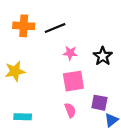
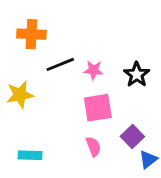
black line: (55, 28) -> (60, 64), moved
purple square: (99, 103) -> (132, 136), turned 35

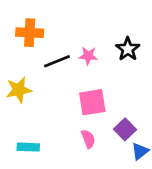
pink star: (93, 70) -> (88, 56), moved
black star: (137, 75) -> (128, 49), moved

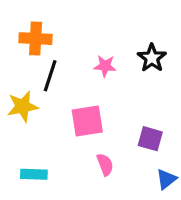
black line: (57, 61) -> (50, 76), moved, turned -50
pink square: (92, 102) -> (87, 121), moved
purple square: (125, 129) -> (150, 139), moved, turned -30

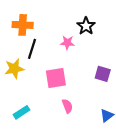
black star: (152, 58) -> (86, 26), moved
purple square: (150, 139) -> (103, 74), moved
cyan rectangle: (34, 174) -> (22, 112), turned -35

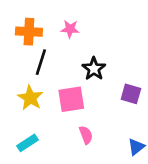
black star: (86, 26) -> (94, 69), moved
pink star: (67, 43) -> (70, 29), moved
yellow star: (14, 69) -> (30, 98), moved, turned -30

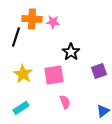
orange cross: (29, 32) -> (32, 19), moved
black line: (41, 62) -> (16, 37), moved
purple square: (131, 94) -> (99, 71), turned -35

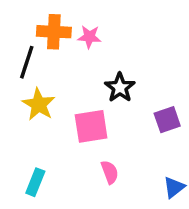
yellow star: (23, 74) -> (39, 104), moved
cyan rectangle: (21, 108) -> (35, 182), turned -35

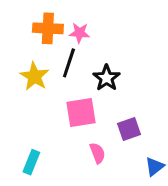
black line: (27, 62) -> (69, 63), moved
yellow star: (39, 104) -> (34, 76), moved
purple square: (167, 120) -> (129, 129), moved

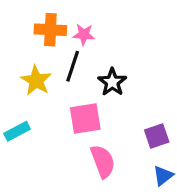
purple square: (129, 129) -> (157, 136), moved
pink semicircle: (97, 153) -> (103, 161), size x1.5
cyan rectangle: (31, 162) -> (17, 131), moved, turned 40

